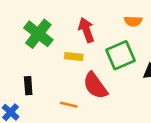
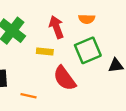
orange semicircle: (133, 21) -> (87, 19), moved
orange line: (69, 105) -> (28, 96), moved

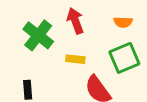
red arrow: (56, 27) -> (75, 21), moved

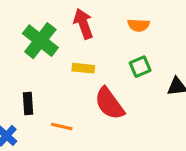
green square: (124, 58) -> (140, 67), size x0.6

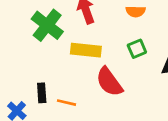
yellow rectangle: (83, 68) -> (86, 50), size x1.5
black rectangle: (28, 103) -> (42, 93), moved

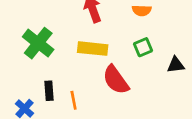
green cross: (47, 25) -> (38, 43), moved
orange line: (66, 103) -> (74, 100), turned 66

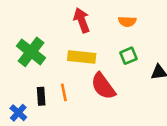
orange line: (74, 100) -> (64, 92), moved

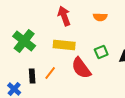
green square: (128, 56) -> (101, 52), moved
orange line: (64, 92) -> (50, 73), turned 48

